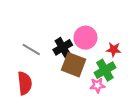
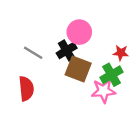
pink circle: (85, 38) -> (79, 32), moved
pink star: (97, 85) -> (103, 91), size x1.5

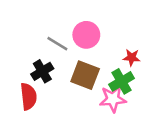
black cross: (67, 51) -> (42, 71), moved
gray line: (33, 53) -> (57, 44), moved

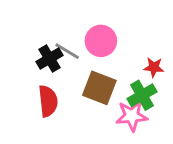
black cross: (42, 71) -> (49, 59), moved
red semicircle: (28, 96) -> (48, 101), moved

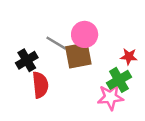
black cross: (49, 59) -> (27, 60), moved
brown square: (99, 88) -> (78, 55), moved, turned -32

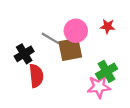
red star: (129, 57) -> (108, 26), moved

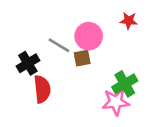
red star: (108, 26) -> (129, 21), moved
brown square: (70, 49) -> (82, 58), size x0.6

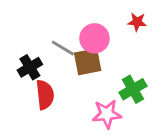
brown square: (82, 58) -> (88, 62), size x1.5
pink star: (116, 102) -> (107, 114), moved

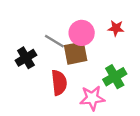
red star: (137, 22) -> (116, 28), moved
red semicircle: (45, 95) -> (59, 83), moved

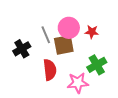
red star: (116, 28) -> (92, 32), moved
gray line: (54, 41) -> (46, 35), turned 36

